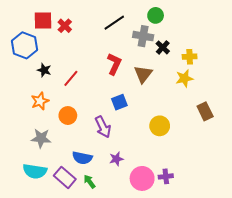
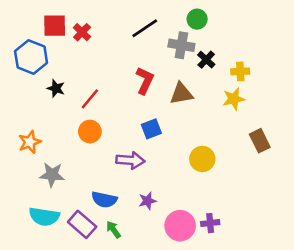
brown triangle: (143, 74) -> (181, 94), turned 42
orange star: (40, 101) -> (30, 142), moved
orange circle: (68, 116) -> (90, 132), moved
purple arrow: (103, 127) -> (130, 160), turned -60

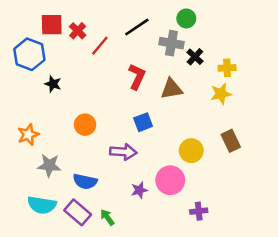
red line: (90, 99) -> (100, 46), moved
brown rectangle: (260, 141) -> (231, 141), moved
blue semicircle: (104, 200) -> (85, 181), moved
pink circle: (180, 226) -> (170, 180), moved

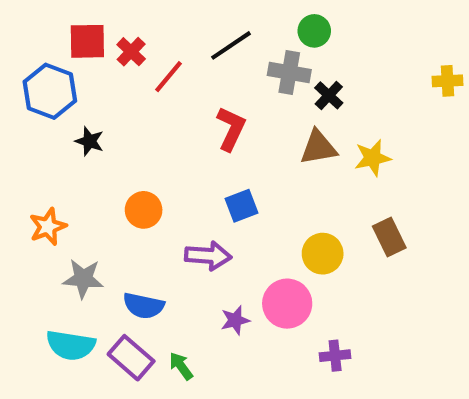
yellow cross: (227, 68) -> (447, 81), moved
brown triangle: (171, 89) -> (318, 147), moved

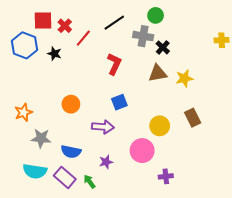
black star: (89, 141) -> (54, 54), moved
purple star: (235, 320) -> (106, 162), moved

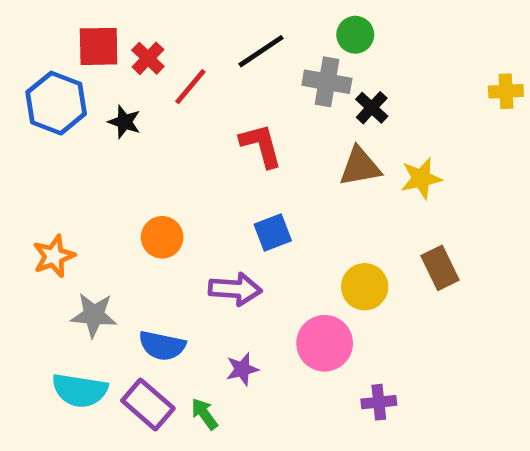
red L-shape: (114, 64) -> (261, 145), turned -40

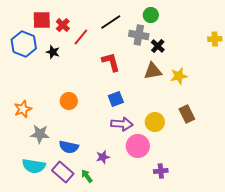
purple arrow: (235, 289) -> (122, 124), moved

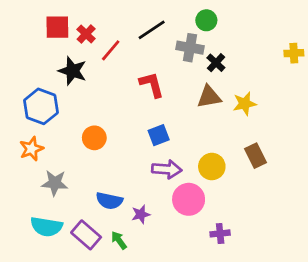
blue hexagon: (24, 44) -> (41, 106), moved
black star: (53, 52) -> (72, 71), size x1.5
blue semicircle: (69, 147) -> (109, 201), moved

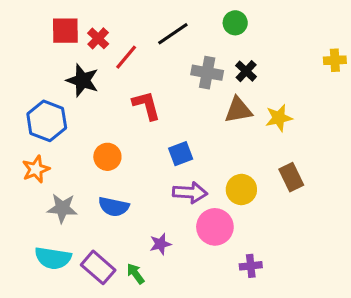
gray cross: (190, 48) -> (207, 73), moved
red L-shape: (152, 85) -> (146, 105), moved
blue semicircle: (109, 201) -> (114, 207), moved

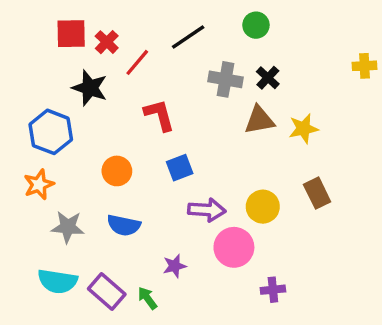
blue square: (181, 154) -> (180, 168), moved

